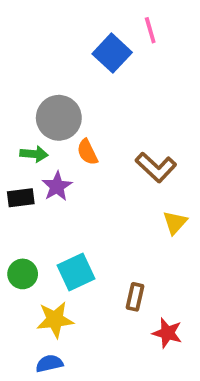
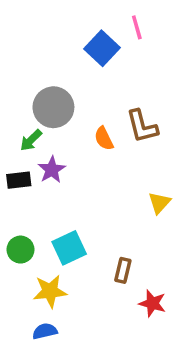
orange semicircle: (87, 152) -> (104, 138), moved
green arrow: (34, 154) -> (31, 140), turned 130
brown L-shape: (156, 167) -> (142, 126), moved, turned 33

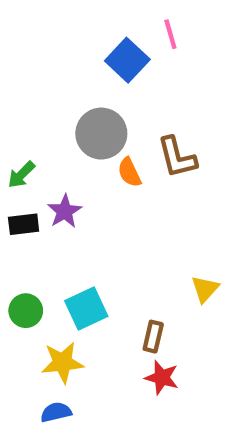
gray circle: (53, 107) -> (101, 134), moved
green arrow: (31, 140) -> (21, 175), moved
yellow triangle: (159, 203) -> (205, 289), moved
red star: (152, 303) -> (162, 378), moved

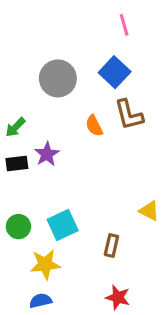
blue square: (127, 60) -> (115, 72), moved
gray circle: (101, 134) -> (58, 78), moved
yellow triangle: (205, 289) -> (149, 211), turned -45
red star: (162, 378) -> (118, 297), moved

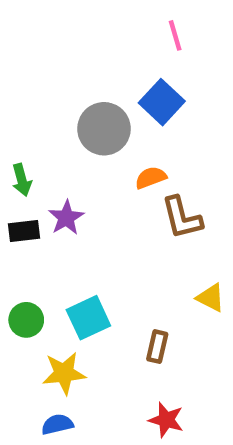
gray circle: (58, 78) -> (104, 129), moved
brown L-shape: (129, 115) -> (182, 218), moved
orange semicircle: (94, 126) -> (151, 178), moved, turned 95
green arrow: (15, 127) -> (22, 180), turned -60

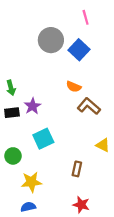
gray circle: (104, 129) -> (51, 40), moved
orange semicircle: (151, 178) -> (74, 87), turned -136
brown L-shape: (182, 218) -> (89, 106), turned 145
cyan square: (88, 318) -> (43, 139), moved

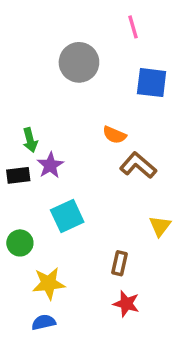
blue square: (79, 50) -> (152, 83), moved, turned -36
green arrow: (11, 88) -> (30, 140), moved
yellow triangle: (103, 145) -> (160, 226), turned 40
red star: (81, 205) -> (126, 304), moved

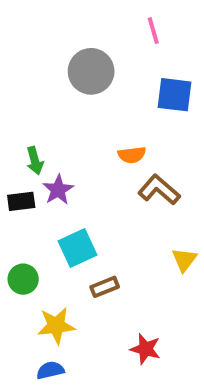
orange semicircle: (114, 135) -> (132, 155), turned -30
brown rectangle: (120, 263) -> (105, 287), moved, turned 55

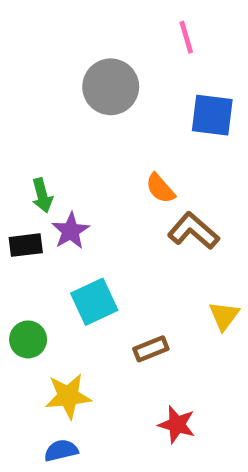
orange semicircle: (132, 155) -> (160, 188), turned 56
brown rectangle: (105, 287) -> (151, 349), moved

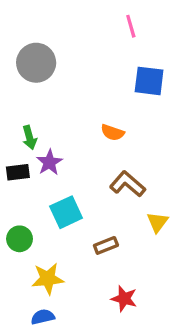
gray circle: (111, 87) -> (36, 63), moved
orange semicircle: (160, 188) -> (113, 132), turned -30
brown L-shape: (193, 231) -> (127, 184), moved

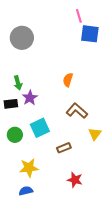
blue square: (149, 81) -> (90, 34), moved
orange semicircle: (113, 132) -> (68, 80), turned 88
green circle: (20, 239) -> (15, 135), moved

